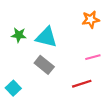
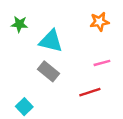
green star: (19, 35) -> (19, 24), moved
cyan square: (13, 88) -> (24, 107), moved

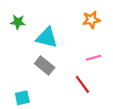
red line: (90, 92) -> (82, 84), turned 72
cyan square: (24, 107) -> (22, 98), turned 32

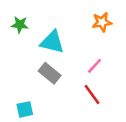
pink line: (94, 58) -> (95, 66), moved, turned -32

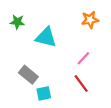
gray rectangle: (50, 73) -> (28, 75), moved
cyan square: (25, 109) -> (44, 93), moved

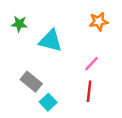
red line: (81, 84) -> (89, 91), turned 42
cyan square: (44, 93) -> (48, 102), turned -32

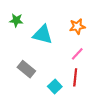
orange star: (99, 21) -> (77, 26), moved
cyan square: (48, 102) -> (55, 86), moved

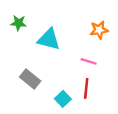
orange star: (77, 26) -> (99, 30), moved
pink line: (77, 54) -> (89, 61), turned 64

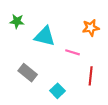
pink line: (89, 61) -> (73, 52), moved
red line: (86, 88) -> (91, 76), moved

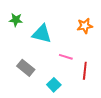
pink line: (73, 52) -> (66, 57), moved

